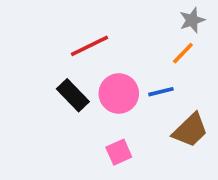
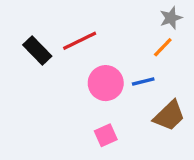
black rectangle: (73, 95) -> (37, 50), moved

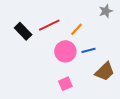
orange line: (163, 47) -> (76, 29), moved

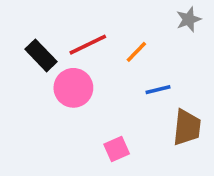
pink circle: (65, 51) -> (73, 88), moved
brown trapezoid: (105, 72) -> (187, 127), turned -40

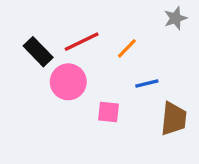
pink square: (117, 149) -> (108, 112), moved, turned 30

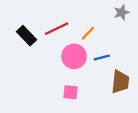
pink circle: (68, 82) -> (74, 56), moved
pink square: (108, 112) -> (71, 92), moved

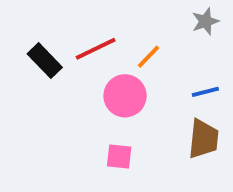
blue line: (102, 58) -> (205, 92), moved

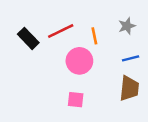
gray star: (205, 21) -> (127, 26), moved
orange line: (149, 57) -> (94, 36), turned -56

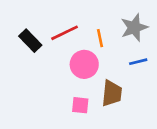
gray star: (127, 26) -> (134, 28), size x1.5
brown trapezoid: (129, 88) -> (112, 93), moved

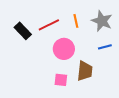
gray star: (134, 28) -> (102, 21), turned -30
orange line: (100, 38) -> (76, 21), moved

